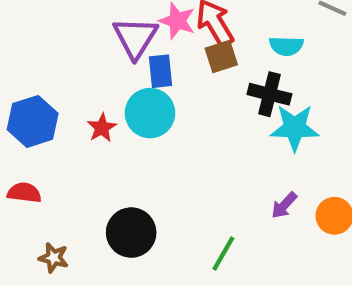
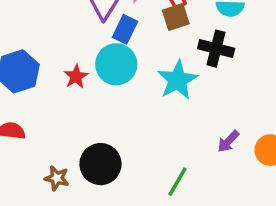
blue rectangle: (160, 71) -> (125, 29), turned 32
cyan star: (295, 128) -> (178, 80), moved, turned -30
brown star: (54, 258) -> (57, 178), moved

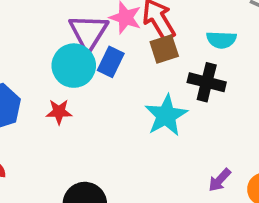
cyan circle: (116, 64) -> (74, 66), moved
red star: (76, 77) -> (59, 112), turned 30

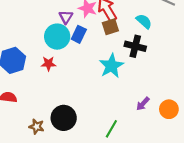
purple triangle: (89, 32) -> (66, 17), size x0.6
cyan semicircle: (221, 40) -> (144, 21), turned -140

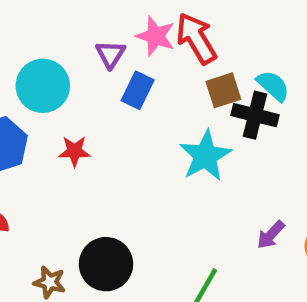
cyan semicircle: (144, 21) -> (273, 86), moved
brown square: (110, 27) -> (223, 90), moved
cyan circle: (57, 37) -> (43, 86), moved

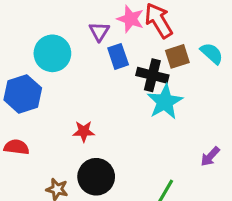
blue rectangle: (138, 90) -> (118, 56), turned -45
black cross: (255, 115) -> (152, 75), moved
red star: (74, 151) -> (84, 131), moved

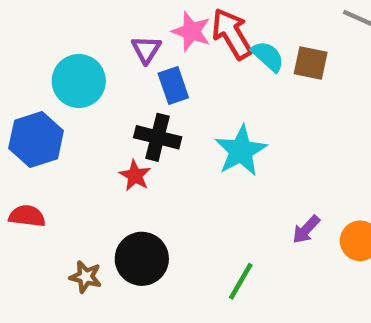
cyan semicircle: (212, 53) -> (268, 56), moved
brown square: (177, 56) -> (311, 63), moved, turned 30
black cross: (152, 75) -> (158, 137), moved
red star: (84, 131) -> (135, 176), moved, turned 30

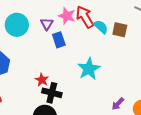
cyan circle: (79, 81) -> (17, 25), moved
black cross: (158, 137) -> (52, 93), moved

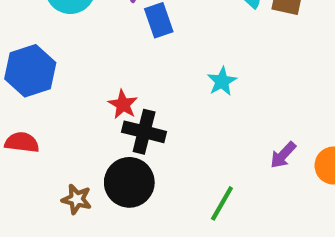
cyan star: (89, 69) -> (222, 81), size x0.6

